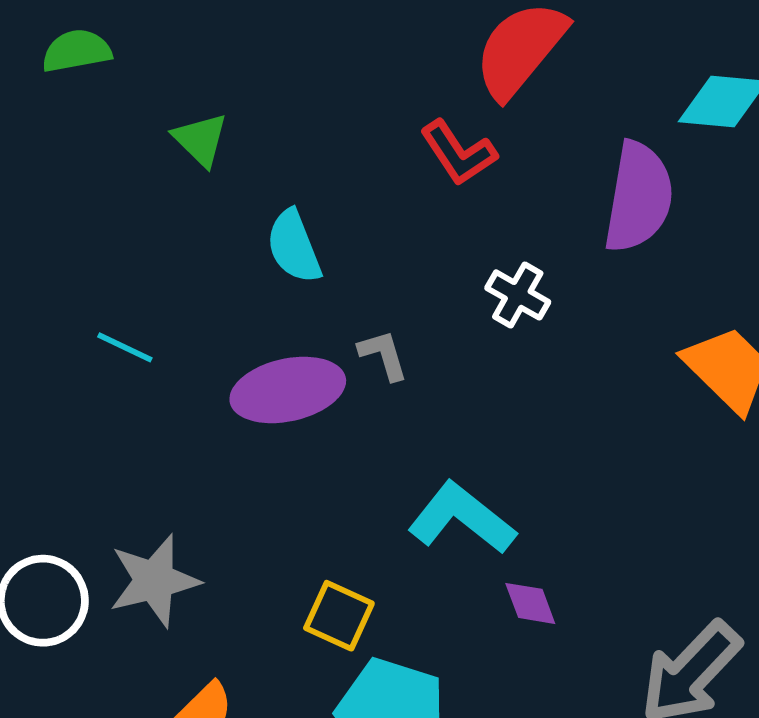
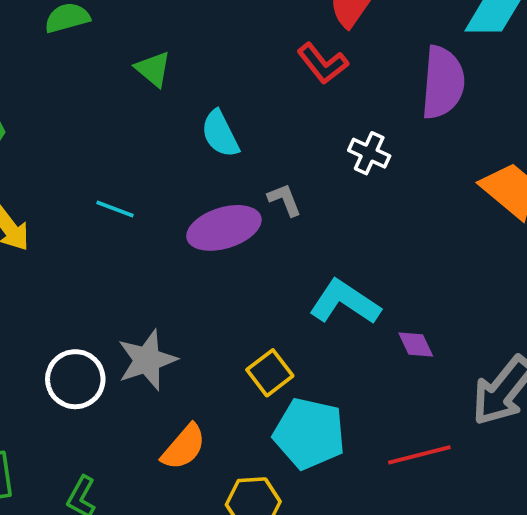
purple diamond: (530, 603) -> (416, 344), moved
yellow square: (339, 616) -> (270, 373), turned 33

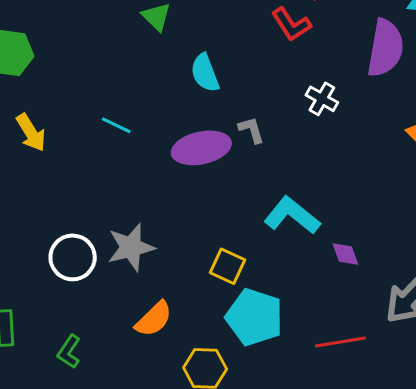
yellow square: (270, 373) -> (227, 266), turned -33

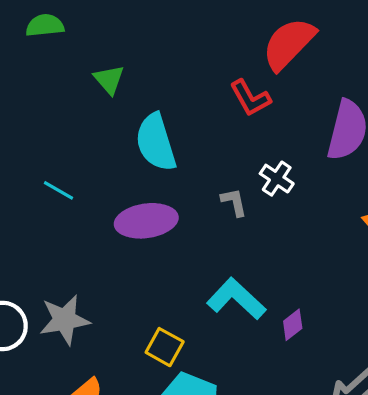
cyan semicircle: (205, 73) -> (156, 142), size x1.4
gray L-shape: (251, 130) -> (234, 202), moved
purple diamond: (345, 254) -> (293, 325), moved, turned 68

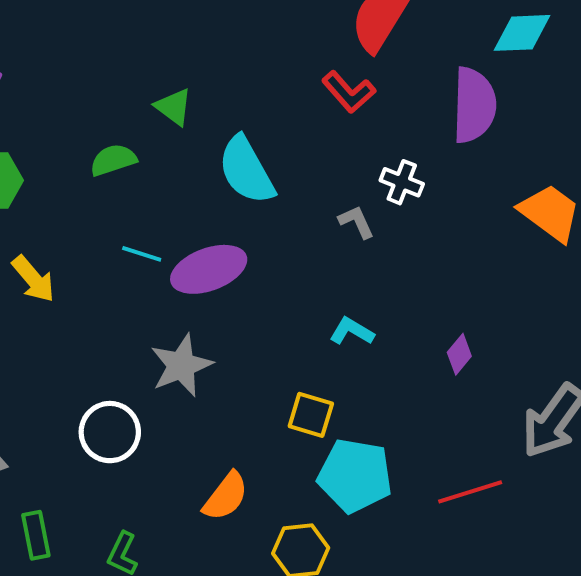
green semicircle: (45, 25) -> (113, 160), moved
purple ellipse: (146, 221) -> (209, 269), moved
cyan L-shape: (236, 299) -> (352, 331), moved, size x0.6
gray star: (65, 320) -> (181, 365), moved

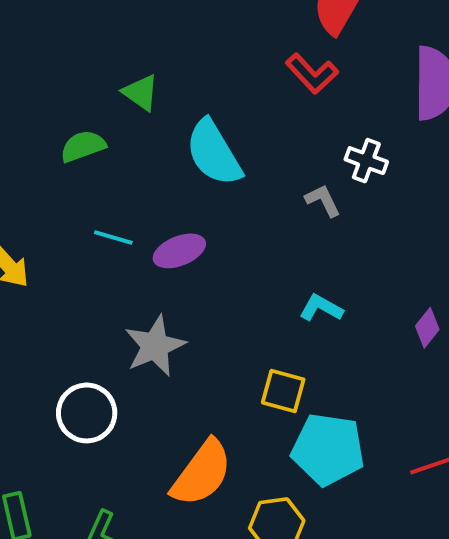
purple ellipse: (209, 269) -> (179, 251), size x0.7
orange semicircle: (226, 496) -> (202, 473), size x1.4

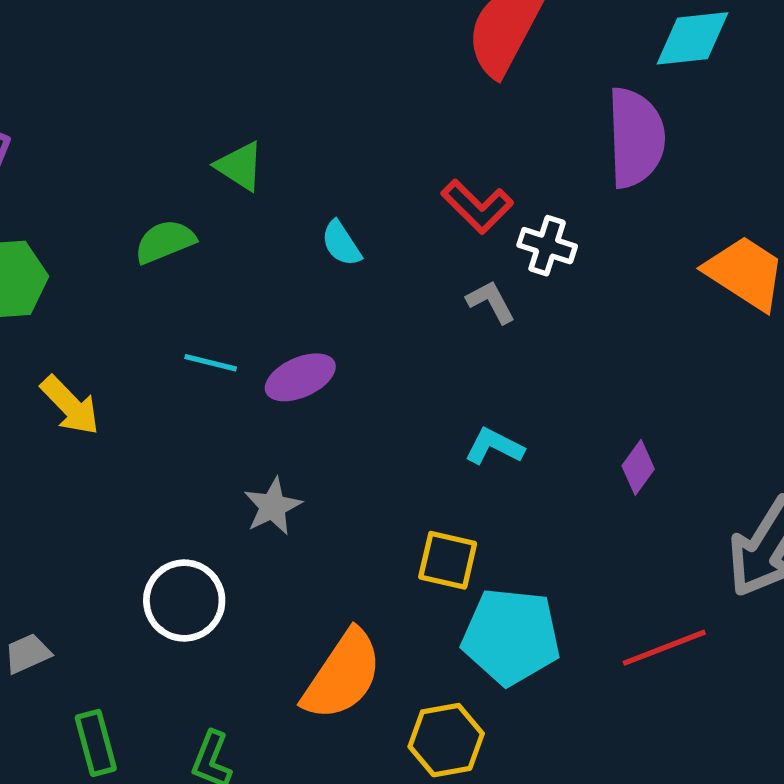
red L-shape: (312, 73) -> (477, 206), moved
cyan semicircle: (214, 153) -> (341, 243), size x0.5
gray star: (155, 346) -> (273, 506), size x0.7

